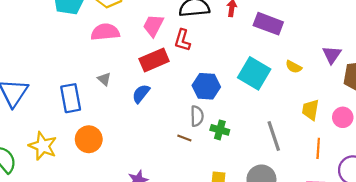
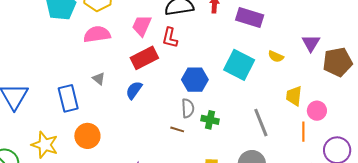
pink circle: (343, 117) -> (317, 111), moved

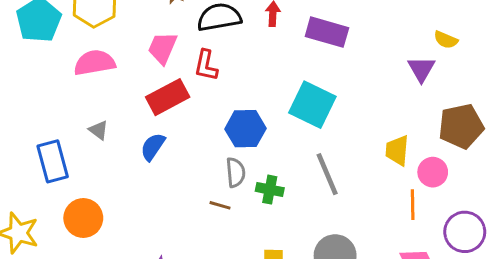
yellow semicircle: (276, 56) -> (446, 40), moved
brown pentagon: (338, 62) -> (461, 126), moved
gray line: (261, 123) -> (327, 174), moved

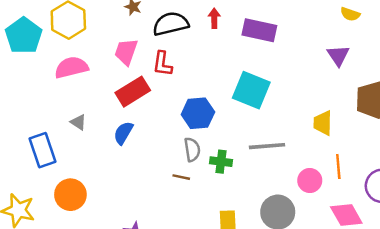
yellow semicircle: (446, 40) -> (350, 14), moved
pink circle: (433, 172) -> (310, 181), moved
gray line: (327, 174) -> (267, 146), turned -68

